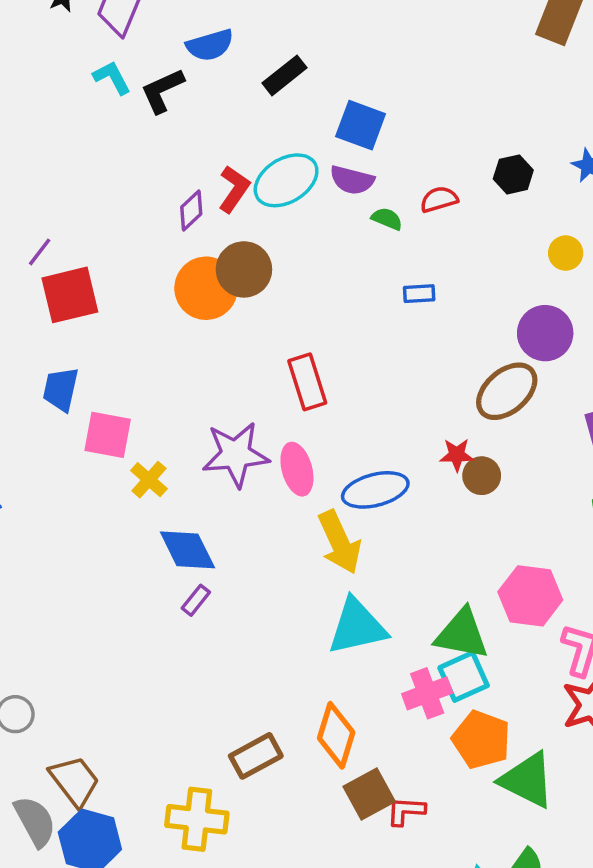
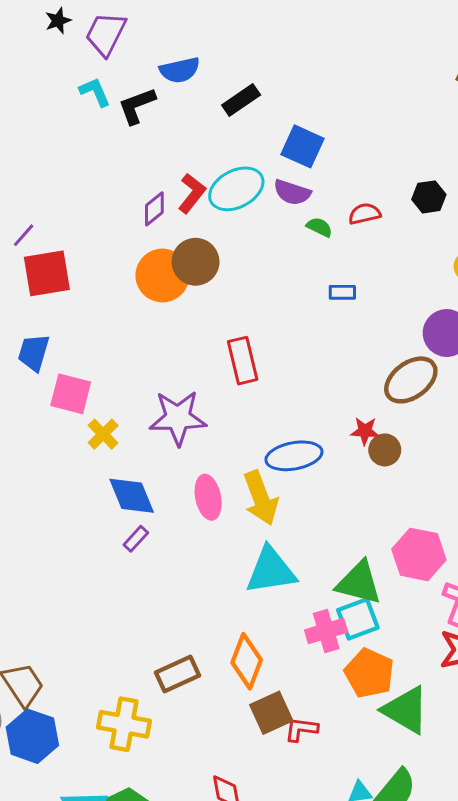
pink ellipse: (297, 469) -> (208, 497), moved

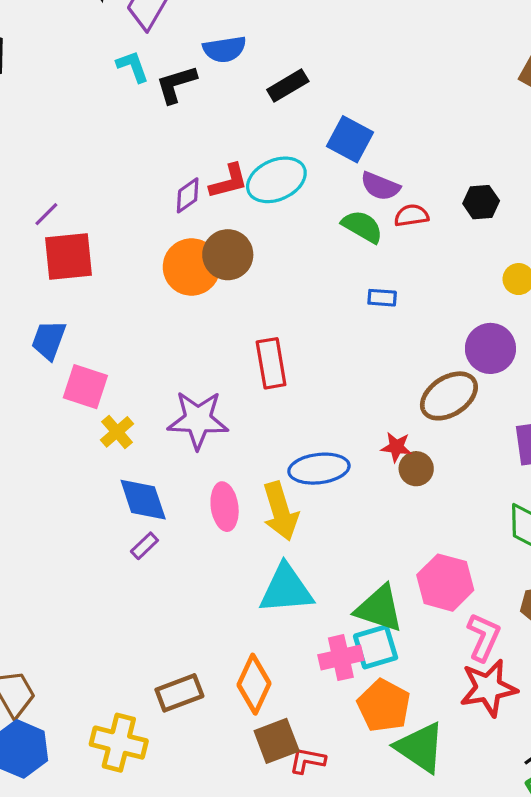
purple semicircle: (292, 192) -> (380, 186), moved
red L-shape: (192, 193) -> (229, 181), turned 33
green semicircle: (319, 227) -> (362, 227), size x1.5

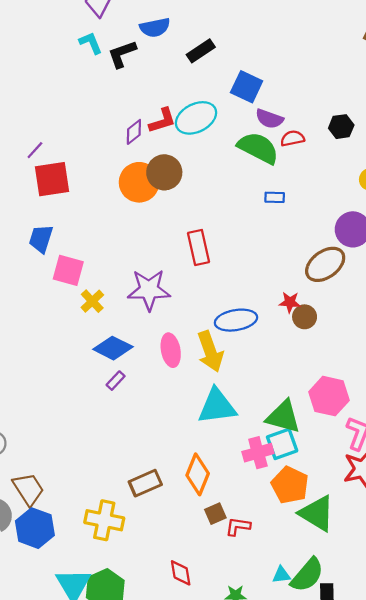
green semicircle: (362, 227) -> (258, 148), size x1.4
blue diamond: (143, 500) -> (113, 348), turned -42
brown square: (277, 741) -> (215, 514), size x0.7

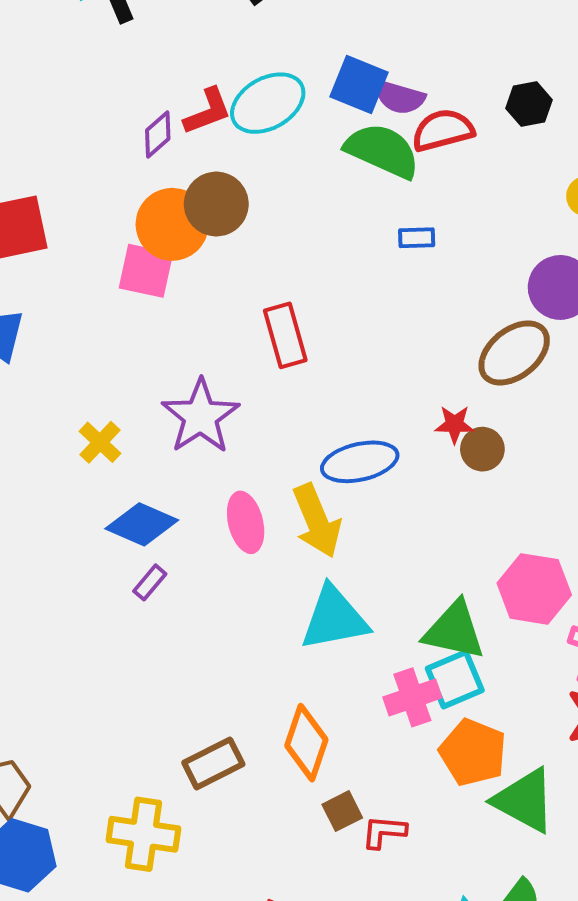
blue square: (247, 87) -> (359, 84), moved
red semicircle: (292, 138) -> (443, 130), size x1.4
pink square: (68, 270) -> (146, 271), moved
purple star: (149, 290) -> (200, 416), turned -30

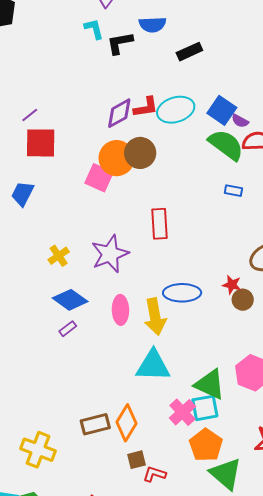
purple semicircle: (400, 97) -> (240, 121), size x0.7
purple diamond: (158, 135) -> (119, 113), size x1.4
pink cross: (412, 697) -> (182, 412), turned -36
brown rectangle: (213, 763) -> (95, 424), moved

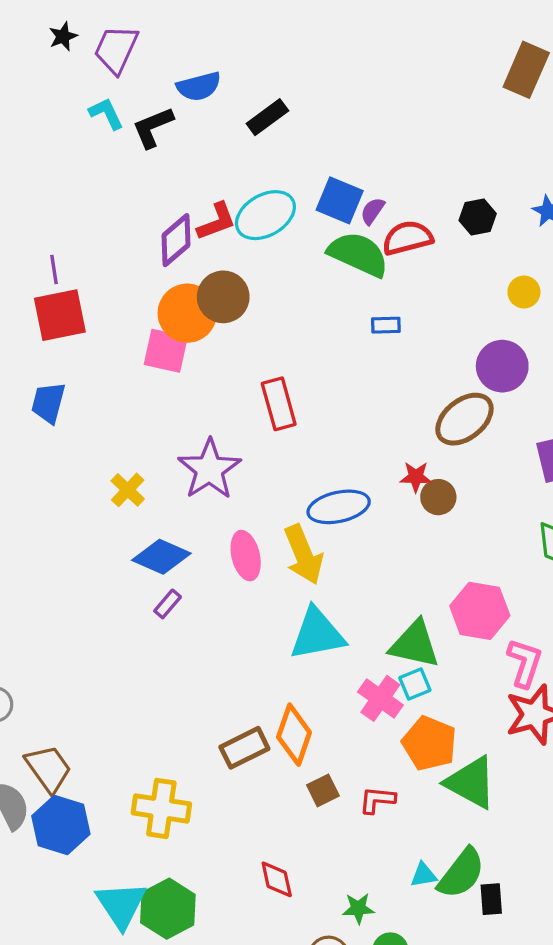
purple line: (30, 115) -> (54, 269), moved, turned -48
purple semicircle: (240, 121) -> (372, 211), turned 108
cyan square: (205, 408) -> (415, 684), size x0.7
red L-shape: (154, 474) -> (377, 800), moved

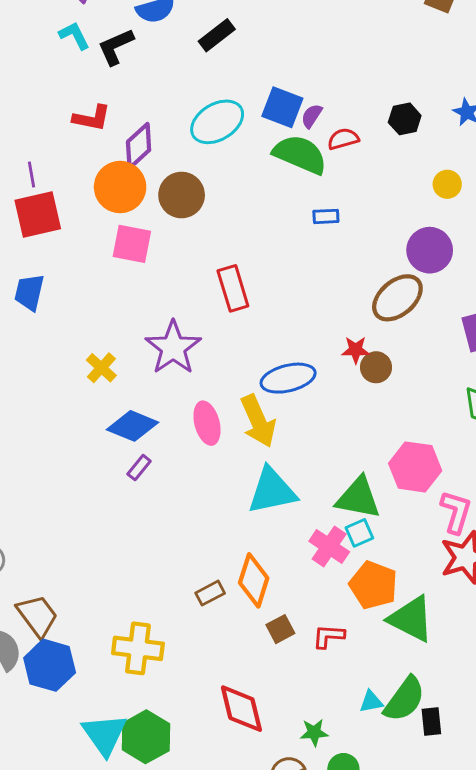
red L-shape: (217, 222) -> (92, 118), moved, turned 33
red semicircle: (407, 238) -> (343, 139), size x0.7
orange circle: (187, 313) -> (120, 187), moved
brown rectangle: (244, 748) -> (210, 593), size x0.7
red diamond: (277, 879) -> (241, 709), size x1.5

